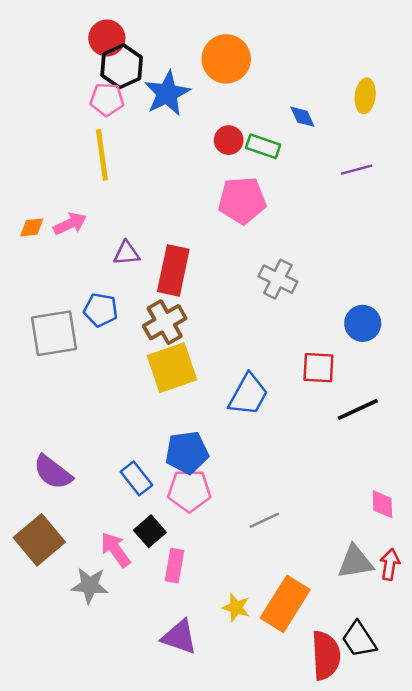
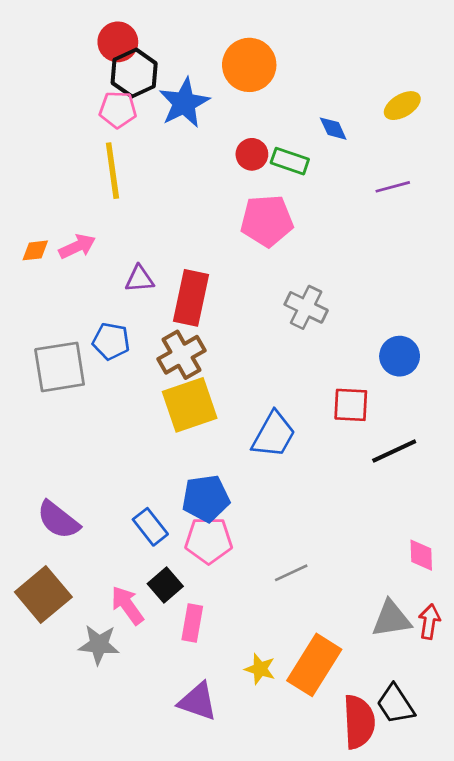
yellow ellipse: (365, 96) -> (402, 106), turned 52

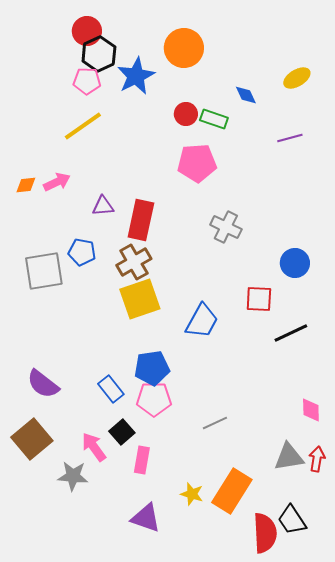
yellow line: (112, 171) -> (83, 126), turned 63

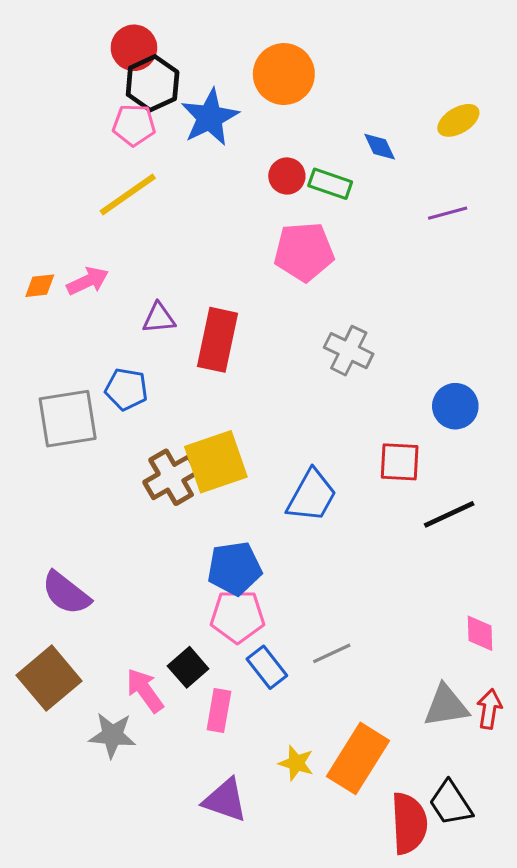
brown cross: (134, 262) -> (171, 477), moved
blue rectangle: (111, 389) -> (267, 667), moved

